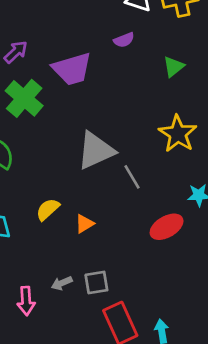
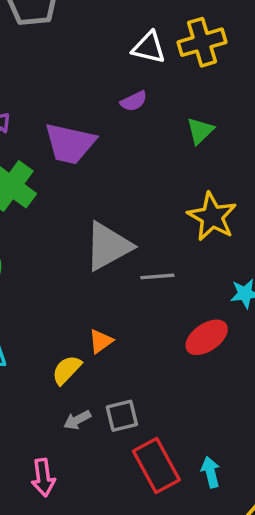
purple trapezoid: (72, 69) -> (70, 143), turned 33
gray line: (132, 177) -> (157, 276), turned -60
yellow semicircle: (48, 209) -> (67, 370), moved
pink arrow: (26, 301) -> (43, 478), moved

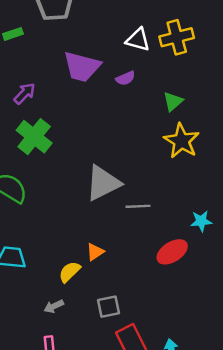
purple trapezoid: (70, 143) -> (82, 67), moved
yellow star: (212, 217) -> (182, 141), moved
gray arrow: (77, 420) -> (54, 306), moved

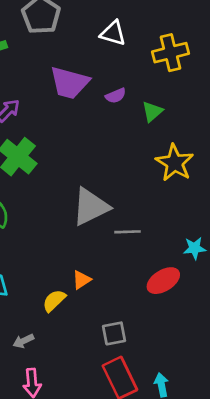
white triangle: (138, 40) -> (113, 33), moved
green triangle: (173, 102) -> (152, 111), moved
gray arrow: (54, 306) -> (23, 341), moved
gray square: (108, 307) -> (114, 333), moved

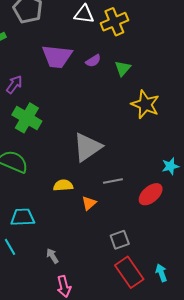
yellow cross: (170, 53) -> (114, 22), moved
gray line: (128, 232) -> (113, 181), moved
yellow semicircle: (54, 301) -> (63, 185), moved, turned 48
gray arrow: (23, 341) -> (52, 256), turned 91

